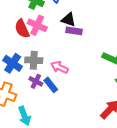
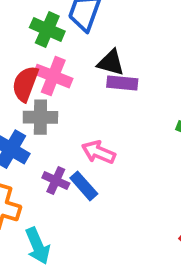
red semicircle: (22, 29) -> (25, 84), turned 48
gray cross: (34, 60) -> (40, 117), moved

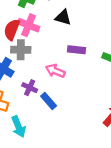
purple rectangle: (122, 83) -> (76, 50), moved
blue rectangle: (84, 186) -> (49, 101), moved

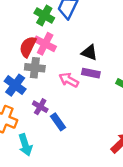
black triangle: (63, 17) -> (89, 53), moved
pink arrow: (55, 71) -> (69, 80), moved

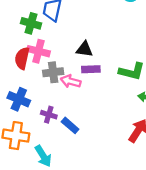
gray cross: (35, 68) -> (53, 72), moved

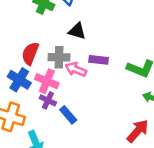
black triangle: (85, 49) -> (77, 31), moved
pink cross: (38, 51) -> (47, 81), moved
red semicircle: (22, 58) -> (30, 53), moved

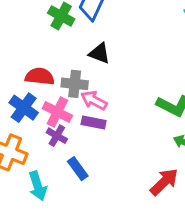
red semicircle: (30, 53) -> (40, 76), turned 70
purple rectangle: (99, 60) -> (94, 123), moved
blue rectangle: (68, 115) -> (78, 169), moved

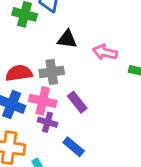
pink arrow: (94, 100) -> (105, 52), moved
purple rectangle: (94, 123) -> (77, 102), turned 55

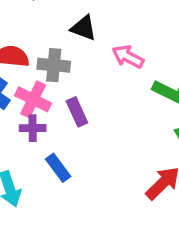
purple cross: (47, 122) -> (33, 128), turned -30

